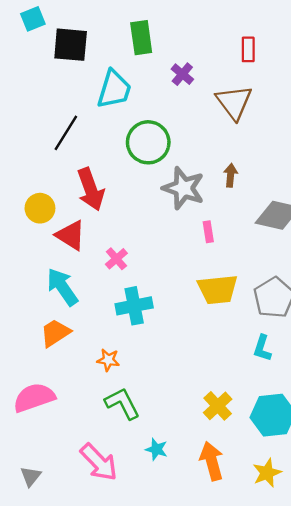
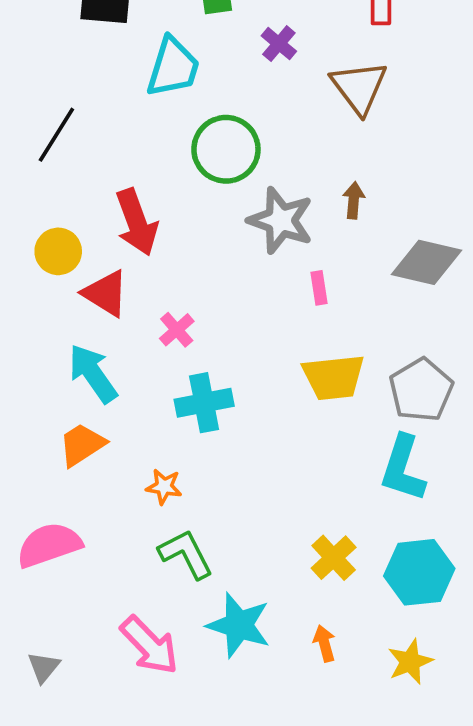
black line: (66, 133) -> (56, 135), moved
cyan L-shape: (262, 348) -> (403, 468), size x1.6
cyan star: (156, 449) -> (239, 625), size x1.8
orange arrow: (212, 461) -> (324, 643), size x0.6

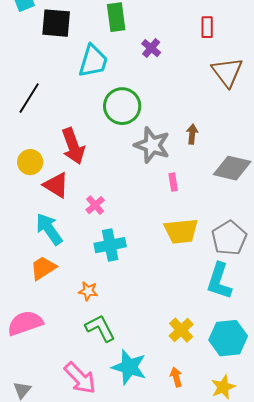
brown triangle: (359, 87) -> (227, 72), moved

